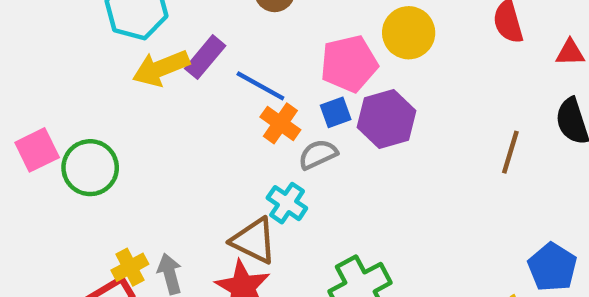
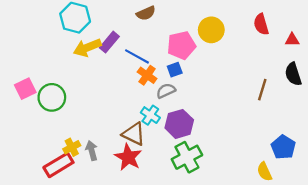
purple hexagon: (387, 119) -> (179, 124), moved

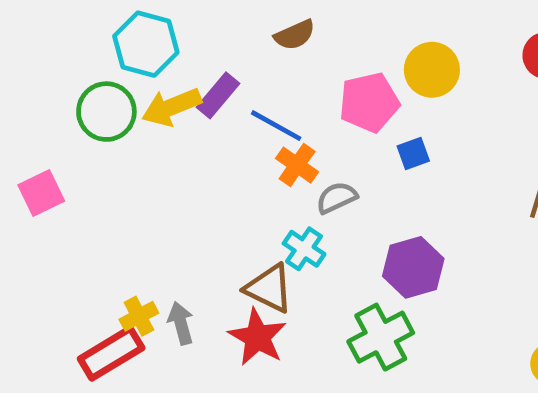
blue square: (175, 70) -> (413, 153), moved
green circle: (52, 97) -> (106, 112), moved
purple hexagon: (179, 124) -> (413, 267), moved

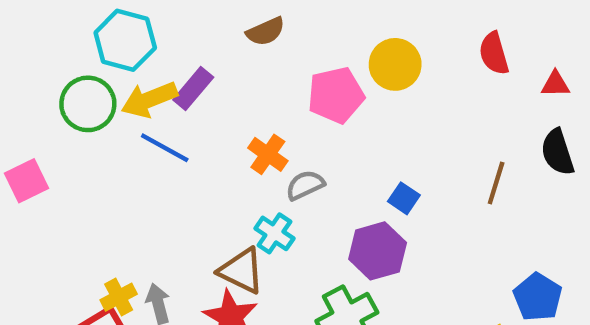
blue line: (276, 126) -> (165, 148), moved
blue square: (413, 153) -> (404, 198), moved, turned -36

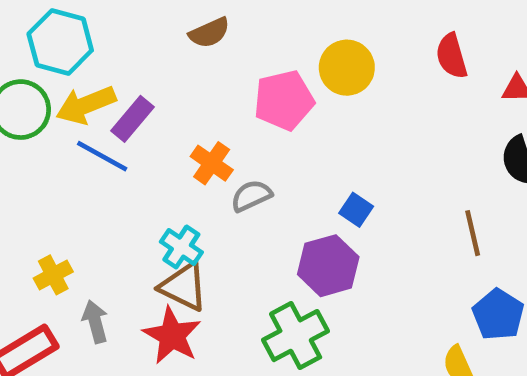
purple rectangle: (193, 89) -> (132, 119), moved
brown line: (496, 183) -> (473, 233), moved, turned -30
cyan cross: (274, 233) -> (181, 247), moved
yellow cross: (119, 297) -> (53, 275), moved

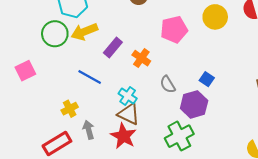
yellow circle: (347, 68) -> (215, 17), moved
purple rectangle: (132, 119) -> (113, 47), moved
blue line: (102, 156) -> (90, 77), moved
gray semicircle: (251, 196) -> (168, 84), moved, turned -96

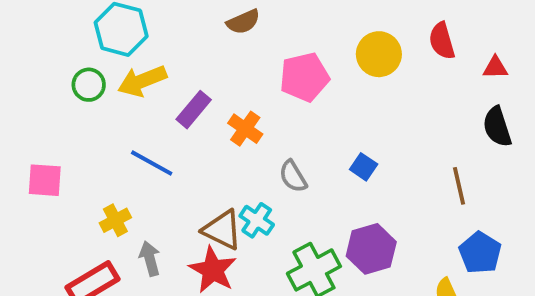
green circle: (55, 34) -> (89, 85), size x0.7
pink square: (25, 71) -> (45, 180), moved, turned 30
cyan cross: (128, 96) -> (257, 220), moved
purple hexagon: (194, 104) -> (371, 249), moved

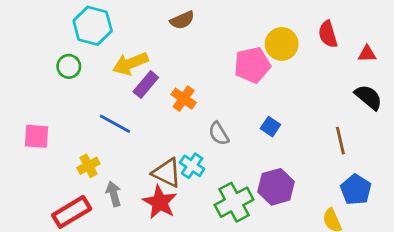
pink pentagon: (304, 77) -> (252, 65), moved
yellow arrow: (142, 81) -> (130, 64), moved
black semicircle: (497, 127) -> (368, 97), turned 148

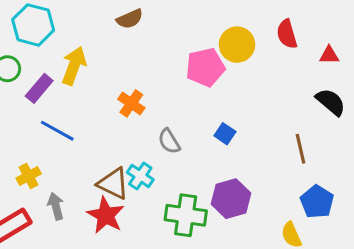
yellow arrow: (130, 64) -> (74, 66), turned 132
purple rectangle: (146, 85) -> (39, 88), moved
green cross: (234, 202) -> (186, 215), turned 36

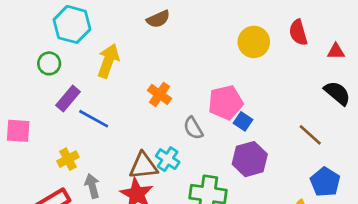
pink pentagon: (205, 67) -> (226, 103), moved
purple rectangle: (39, 88) -> (68, 98), moved
brown line: (300, 149) -> (310, 135), turned -35
brown triangle: (113, 184) -> (143, 166), turned -32
purple hexagon: (231, 199) -> (250, 159), moved

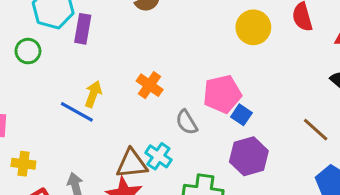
yellow arrow: (108, 61) -> (93, 94), moved, size x0.7
purple rectangle: (68, 98) -> (83, 29), moved, turned -30
yellow cross: (68, 159) -> (23, 164), moved, turned 35

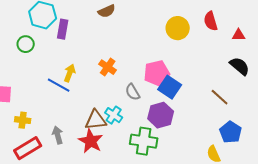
blue square: (241, 115) -> (170, 87), size x1.6
purple hexagon: (249, 156) -> (161, 115), moved

